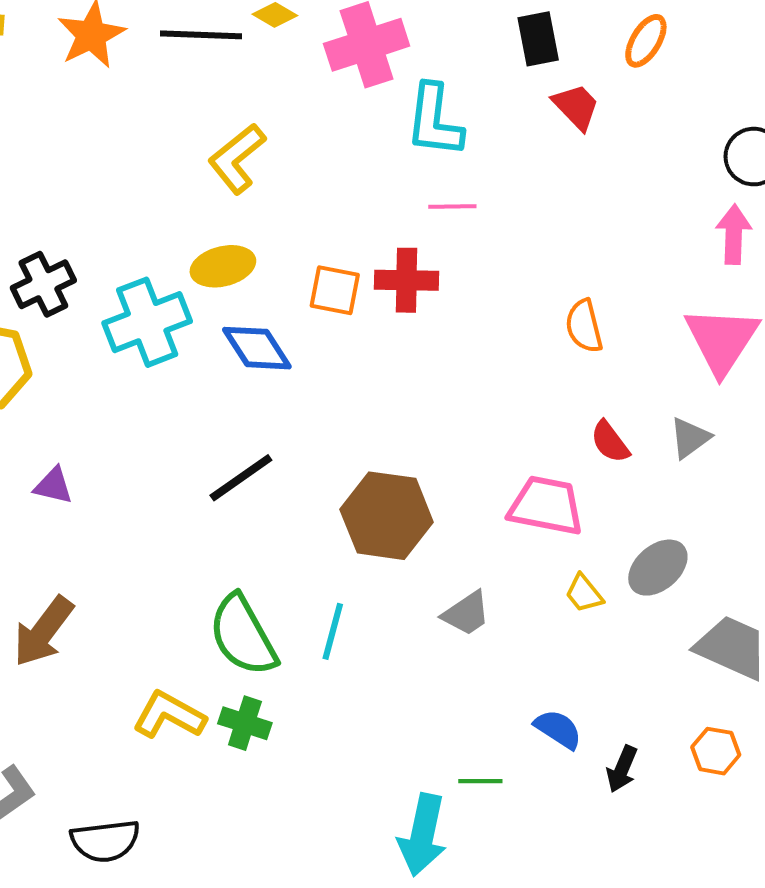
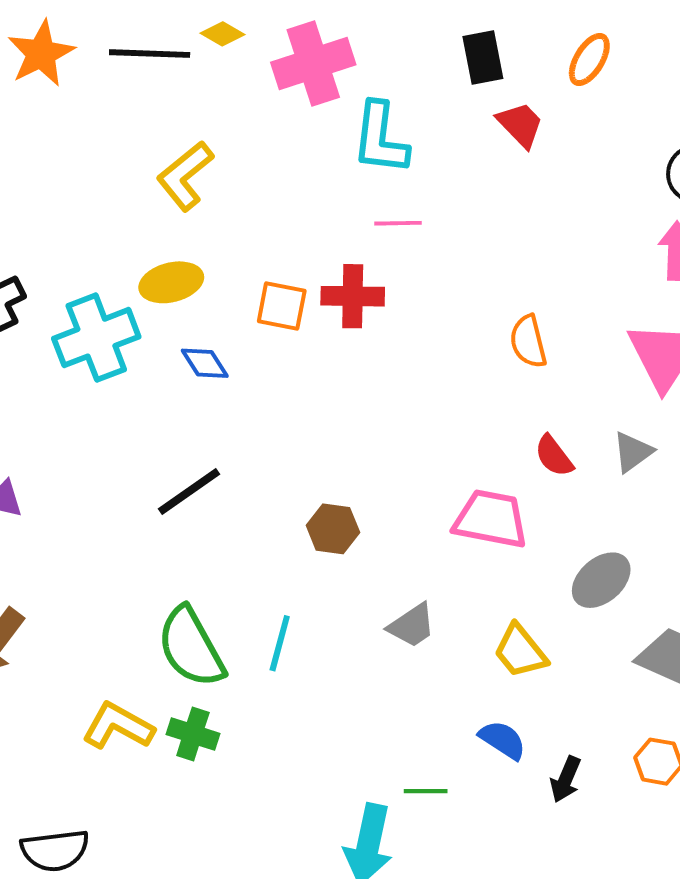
blue diamond: (257, 348) -> (205, 363), size x0.7
brown hexagon: (387, 516) -> (333, 529), size x0.6
yellow trapezoid: (584, 593) -> (520, 651), moved, size x1.4

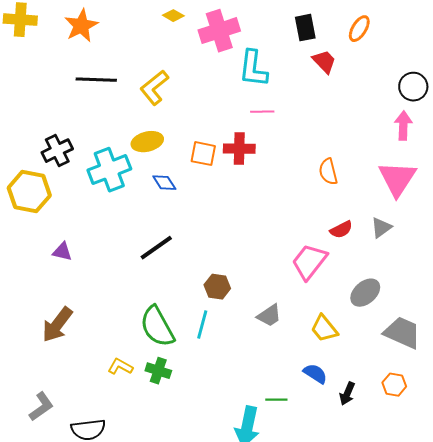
black line: (150, 54) -> (96, 80), moved
red semicircle: (554, 456) -> (341, 230), turned -80
pink trapezoid: (491, 519) -> (309, 262), turned -63
brown hexagon: (333, 529) -> (217, 287), moved
yellow L-shape: (118, 726) -> (120, 367), size x0.7

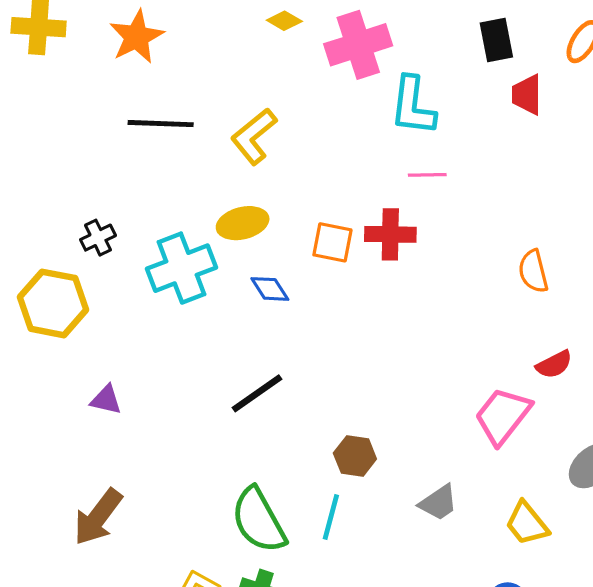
red trapezoid: (324, 62) -> (527, 95), turned -136
black cross: (57, 151) -> (98, 238), size x0.7

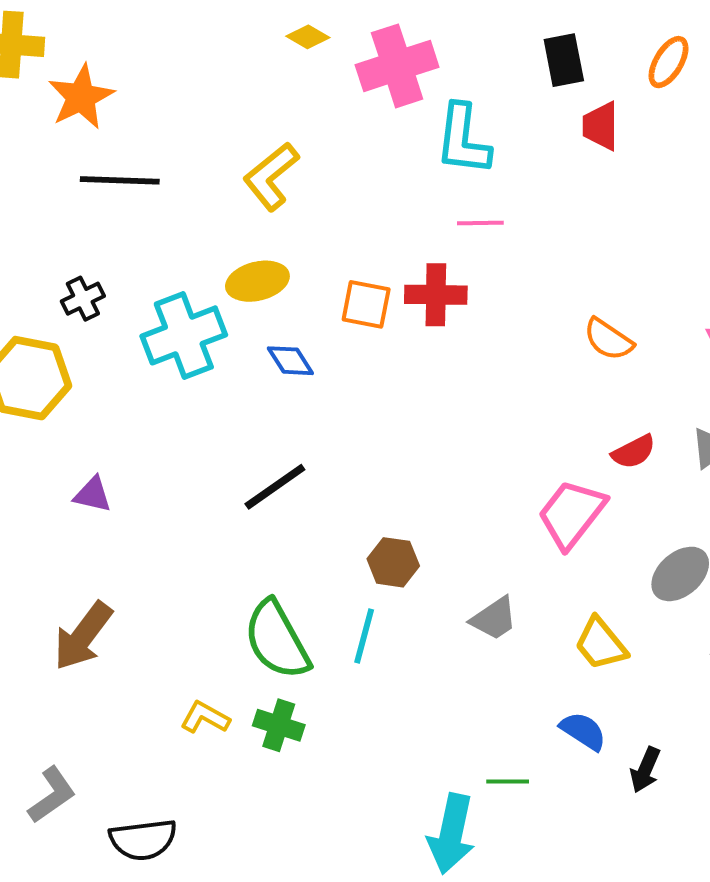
orange star: (137, 37) -> (81, 97), moved
black line: (161, 124) -> (120, 180), moved
orange semicircle: (533, 271) -> (608, 339), turned -42

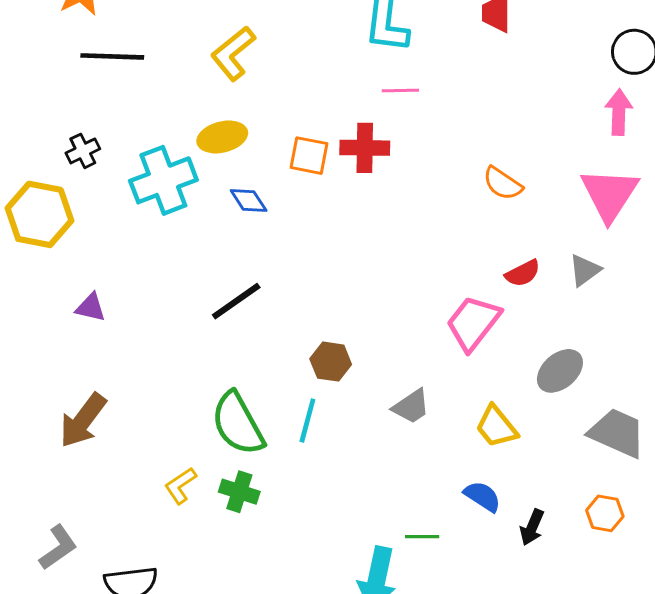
yellow L-shape: (205, 717) -> (180, 486), turned -63

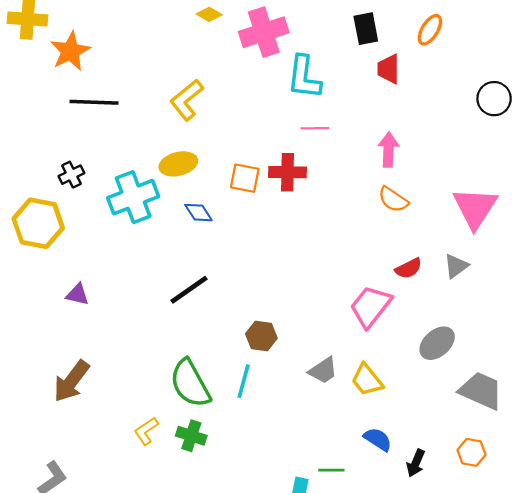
pink arrow: (619, 112) -> (388, 150), moved
yellow trapezoid: (496, 427) -> (367, 380), moved

